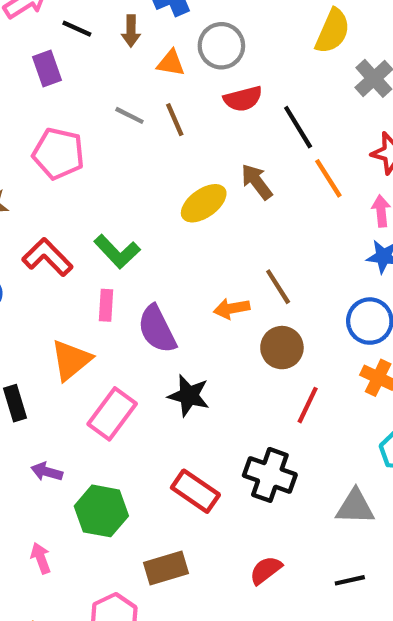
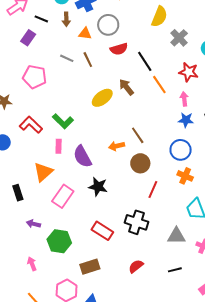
purple rectangle: (47, 68) -> (28, 38), turned 56

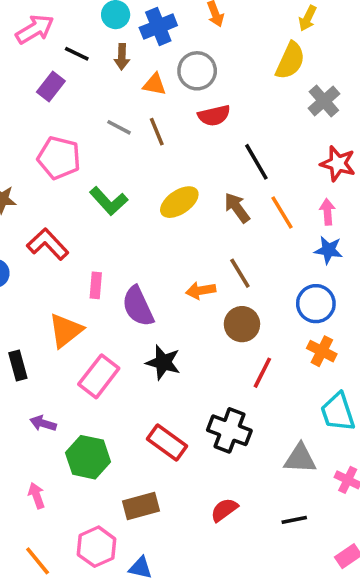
black line: (145, 61) -> (256, 162), moved
orange line: (159, 85) -> (282, 213), moved
brown arrow: (126, 87) -> (237, 208), moved
green L-shape: (63, 121) -> (109, 201), moved

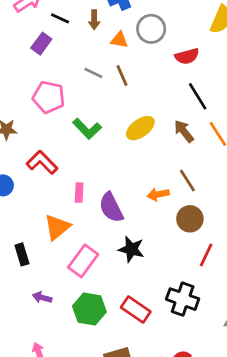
red semicircle: (214, 115) -> (187, 56), moved
green hexagon: (88, 457) -> (89, 309), moved

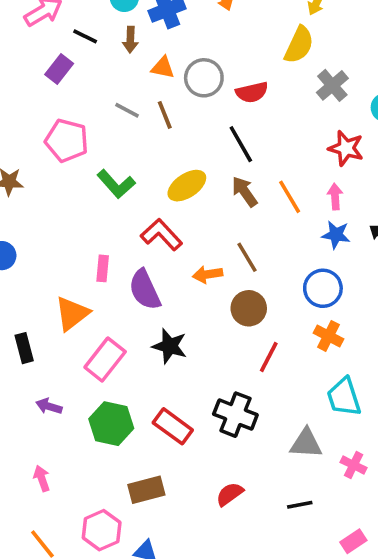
gray circle: (151, 29) -> (204, 78), moved
black line: (198, 96) -> (241, 144), moved
red L-shape: (42, 162) -> (161, 235), moved

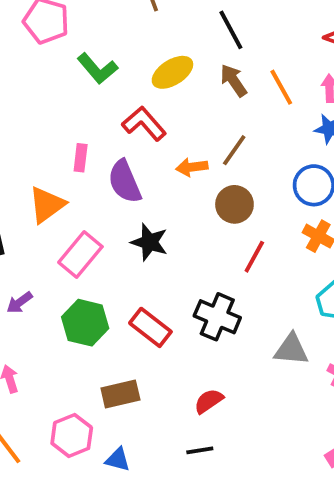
brown line: (247, 257) -> (234, 150), turned 64
purple arrow: (49, 406) -> (19, 302), turned -55
black line: (300, 505) -> (200, 450), moved

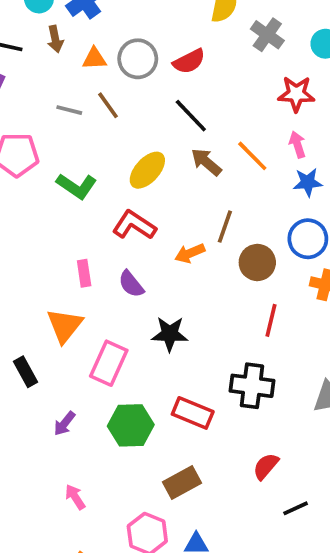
purple semicircle: (125, 182) -> (131, 284), size x0.7
brown circle: (234, 204) -> (257, 262), moved
black line: (200, 450) -> (296, 508), moved

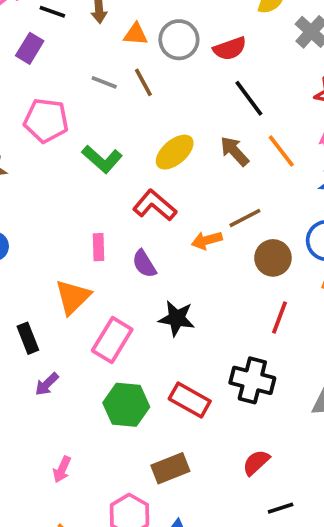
black line: (191, 116) -> (249, 98), moved
brown line: (225, 227) -> (245, 218), turned 36
purple arrow: (64, 423) -> (47, 384), moved
pink arrow: (75, 497) -> (62, 469), turned -130

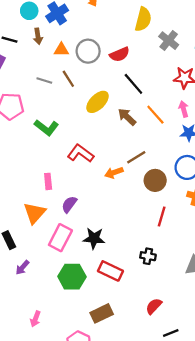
yellow ellipse: (175, 152) -> (98, 102), moved
purple semicircle: (144, 264) -> (69, 204), moved, turned 72
black star: (177, 318) -> (94, 238), moved
black cross: (252, 380) -> (148, 256), size x0.6

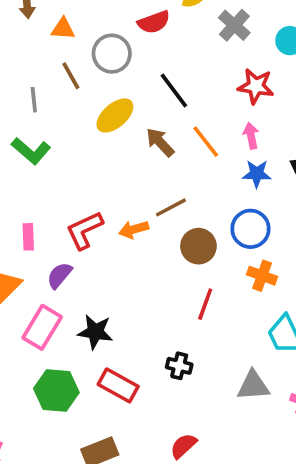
gray circle: (88, 51) -> (112, 54), moved
red semicircle: (120, 54) -> (154, 22), moved
gray line: (44, 80) -> (34, 100), moved, turned 63
red L-shape: (81, 153) -> (84, 230), moved, turned -65

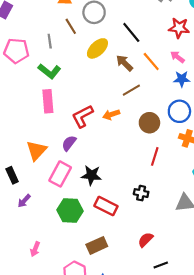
pink arrow: (251, 136) -> (177, 57), turned -40
brown line: (171, 207) -> (131, 90), moved
pink rectangle: (28, 237) -> (48, 101), moved, size x1.5

